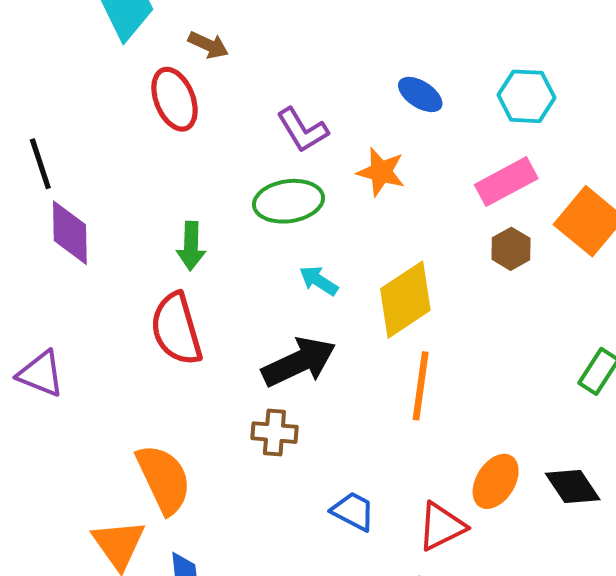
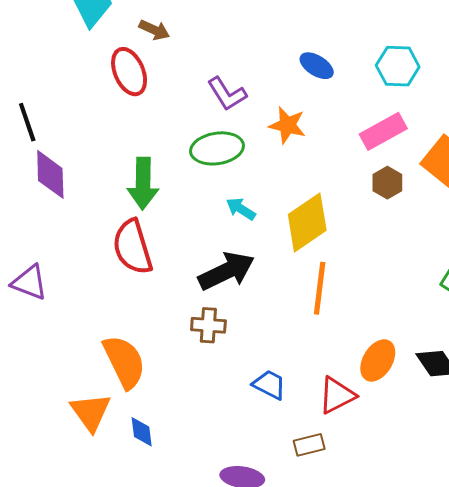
green arrow: (191, 246) -> (143, 183), size x1.4

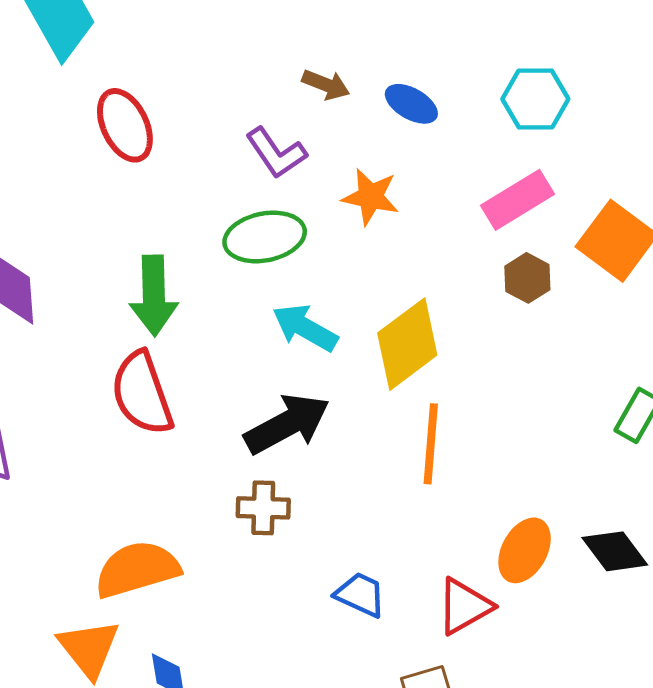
brown arrow: (154, 30) -> (326, 85), moved
cyan arrow: (241, 209) -> (305, 328), size x1.4
orange semicircle: (124, 362) -> (137, 569), turned -78

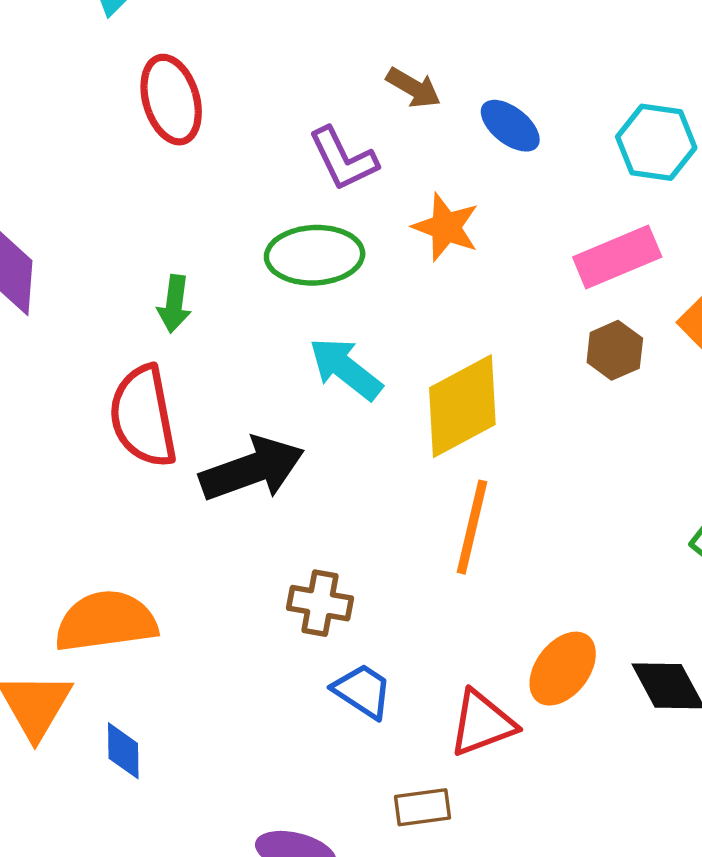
green arrow: (154, 295) -> (174, 304), size x0.6
black arrow: (287, 424) -> (252, 469), moved
brown cross: (263, 508) -> (320, 603), moved

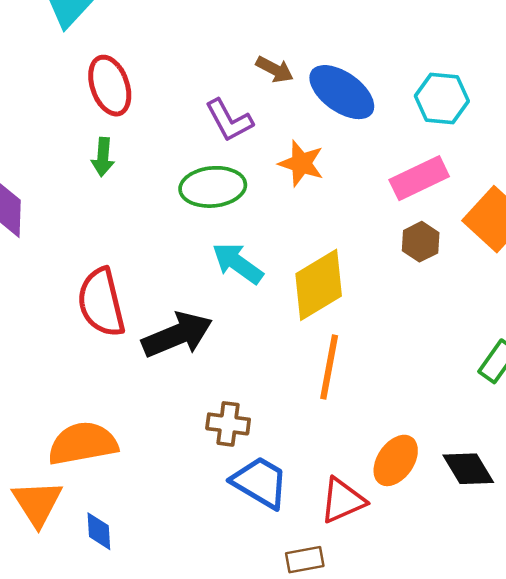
blue ellipse: (510, 126) -> (342, 92), size x1.6
green arrow: (174, 304) -> (103, 157), moved
blue trapezoid: (363, 691) -> (260, 482), size x1.4

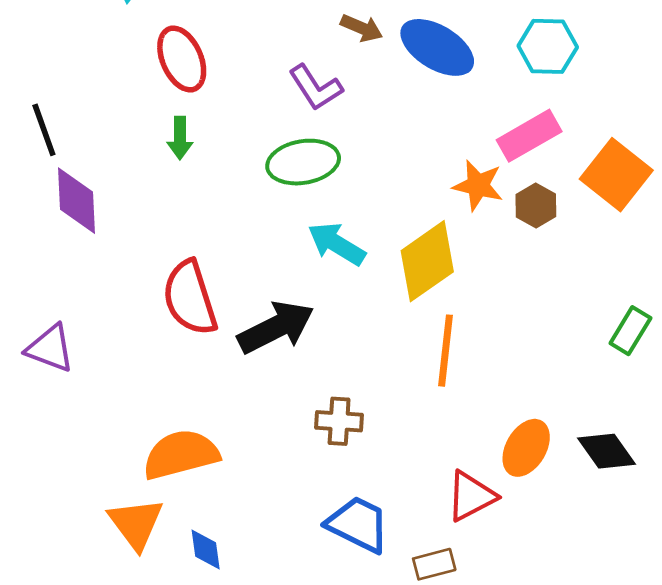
orange star: (301, 163) -> (478, 185), moved
blue trapezoid: (260, 482) -> (358, 524), moved

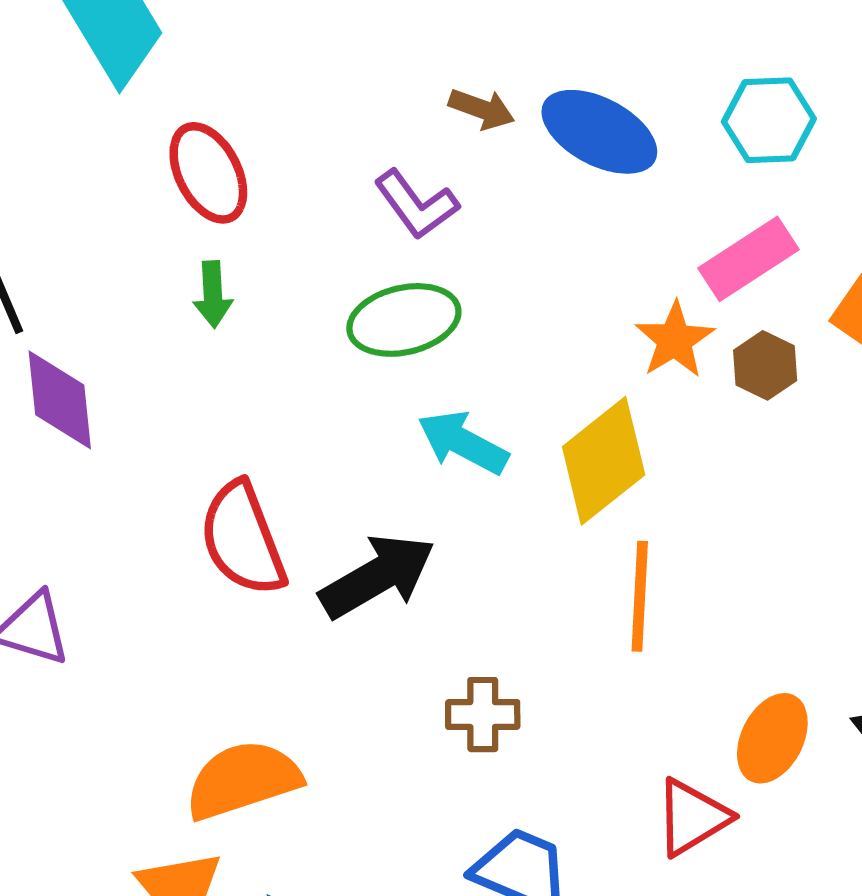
orange star: (478, 185) -> (675, 340), turned 30

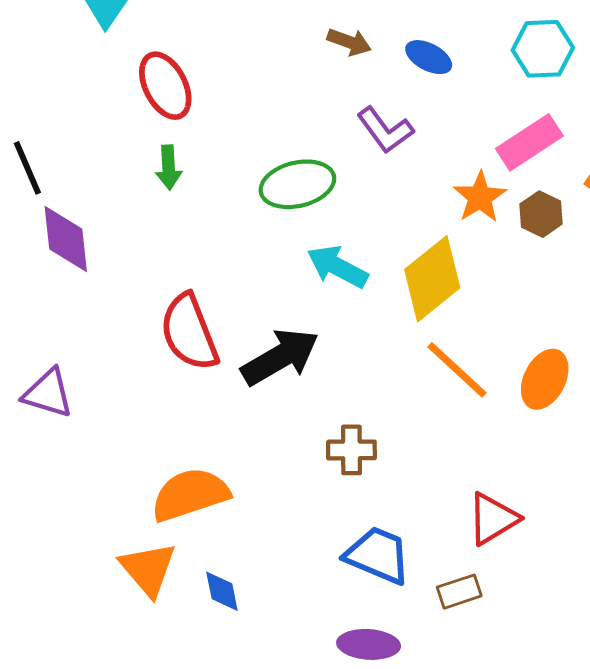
blue ellipse: (599, 132) -> (429, 57), size x0.6
purple L-shape: (416, 205) -> (385, 130), moved
orange line: (640, 596) -> (457, 370), turned -50
orange ellipse: (772, 738) -> (545, 379), moved

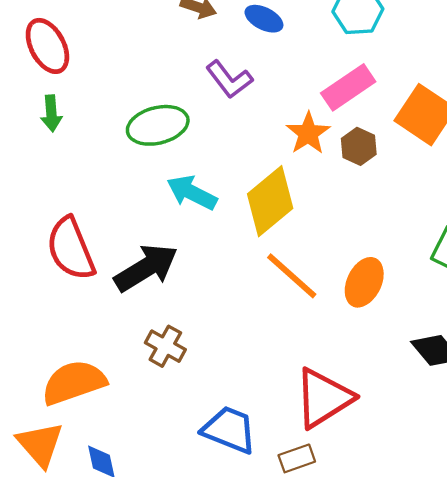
brown cross: (351, 450) -> (165, 346), moved, turned 30
red triangle: (493, 519) -> (323, 398), size x1.4

